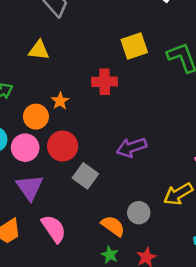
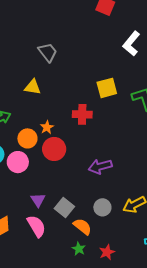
red circle: (63, 146) -> (54, 149), moved
gray square: (85, 176) -> (64, 208), moved
purple triangle: (30, 187) -> (38, 200), moved, size x0.7
gray circle: (139, 213) -> (102, 207), moved

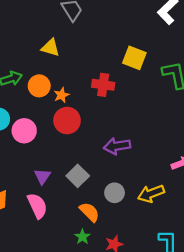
yellow square: (107, 88) -> (134, 58), turned 30
orange circle: (27, 138) -> (39, 86), moved
gray square: (64, 208) -> (78, 176), moved

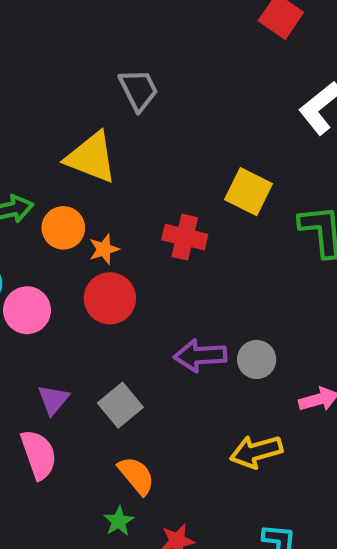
yellow triangle: (50, 48) -> (91, 157), size x1.5
gray circle: (115, 193) -> (257, 359), moved

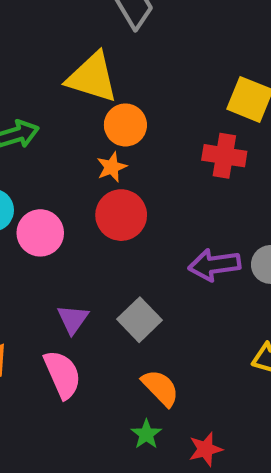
orange circle: (63, 228) -> (125, 125), moved
red cross: (185, 237) -> (224, 156), moved

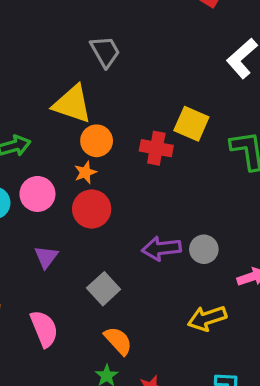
red cross: (224, 156) -> (156, 148), moved
pink circle: (40, 233) -> (37, 194), moved
purple triangle: (73, 319) -> (46, 257), moved

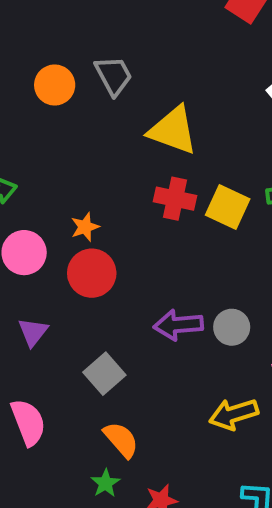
yellow triangle: (72, 104) -> (173, 130), moved
yellow square: (191, 124) -> (228, 207), moved
orange circle: (97, 141) -> (55, 85), moved

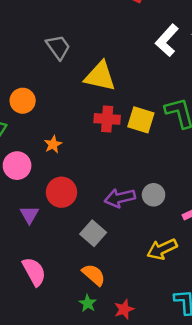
orange circle: (55, 85) -> (23, 101), moved
red circle: (92, 273) -> (61, 192), moved
gray square: (104, 374) -> (93, 233), moved

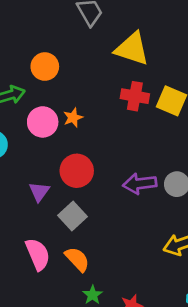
pink circle: (17, 166) -> (43, 122), moved
gray square: (93, 233) -> (73, 216), moved
orange semicircle: (94, 275) -> (77, 259), moved

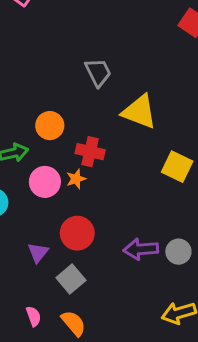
red cross: (135, 96) -> (90, 152), moved
pink semicircle: (38, 254) -> (34, 316), size x0.6

